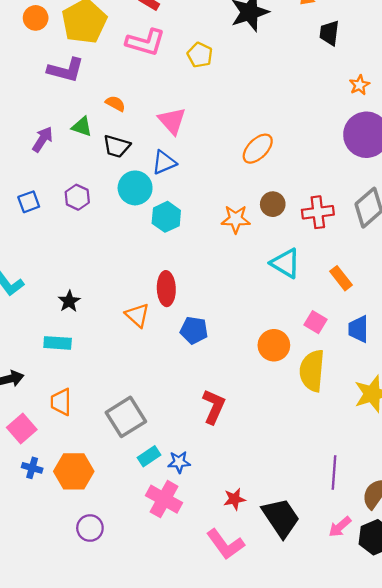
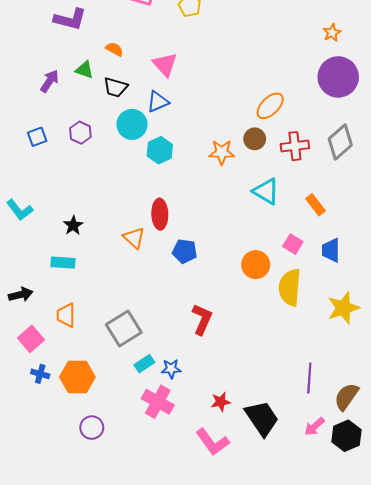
orange ellipse: (258, 149) -> (270, 106), moved

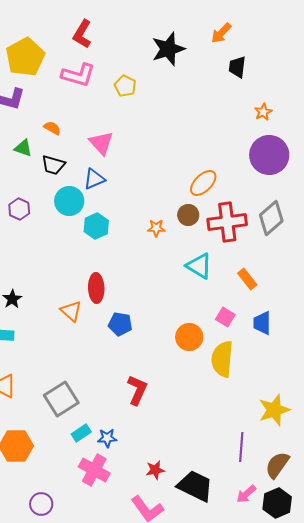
red cross: (295, 146) -> (227, 222), size x1.4
orange star: (222, 152) -> (156, 228), size x0.7
yellow star: (343, 308) -> (274, 410), moved
black trapezoid: (262, 418) -> (195, 486), turned -30
purple circle: (92, 428) -> (41, 504), moved

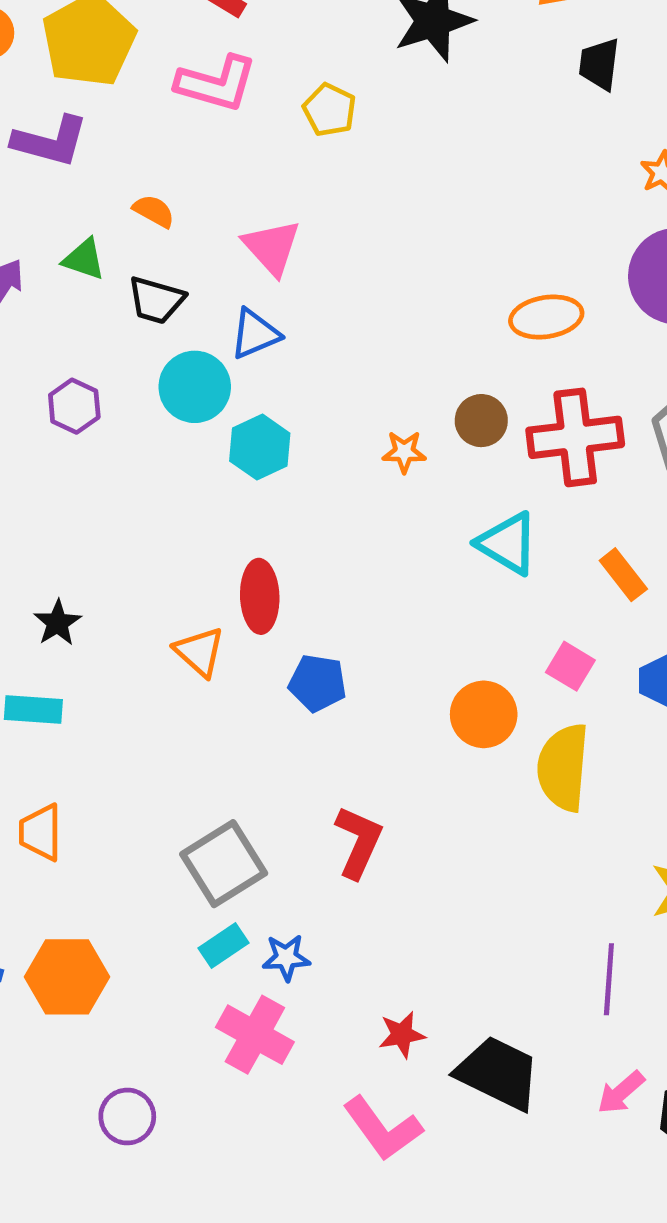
orange ellipse: (203, 183) -> (546, 317), moved, turned 36
gray square: (61, 399) -> (224, 864), moved

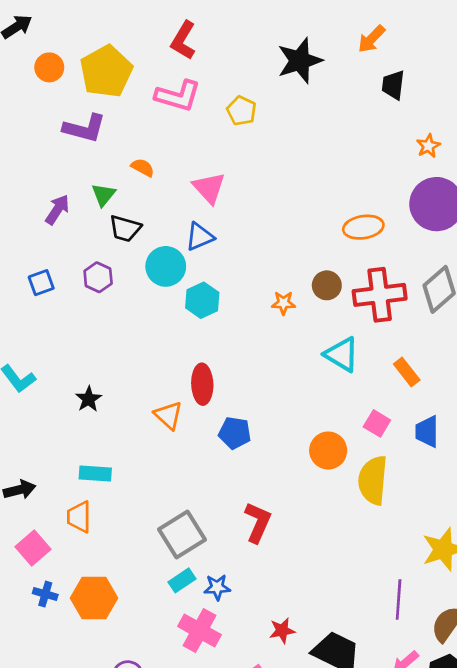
green triangle: (84, 259) -> (103, 195), turned 50
black trapezoid: (156, 300) -> (125, 228), moved
cyan rectangle: (33, 710) -> (95, 474), moved

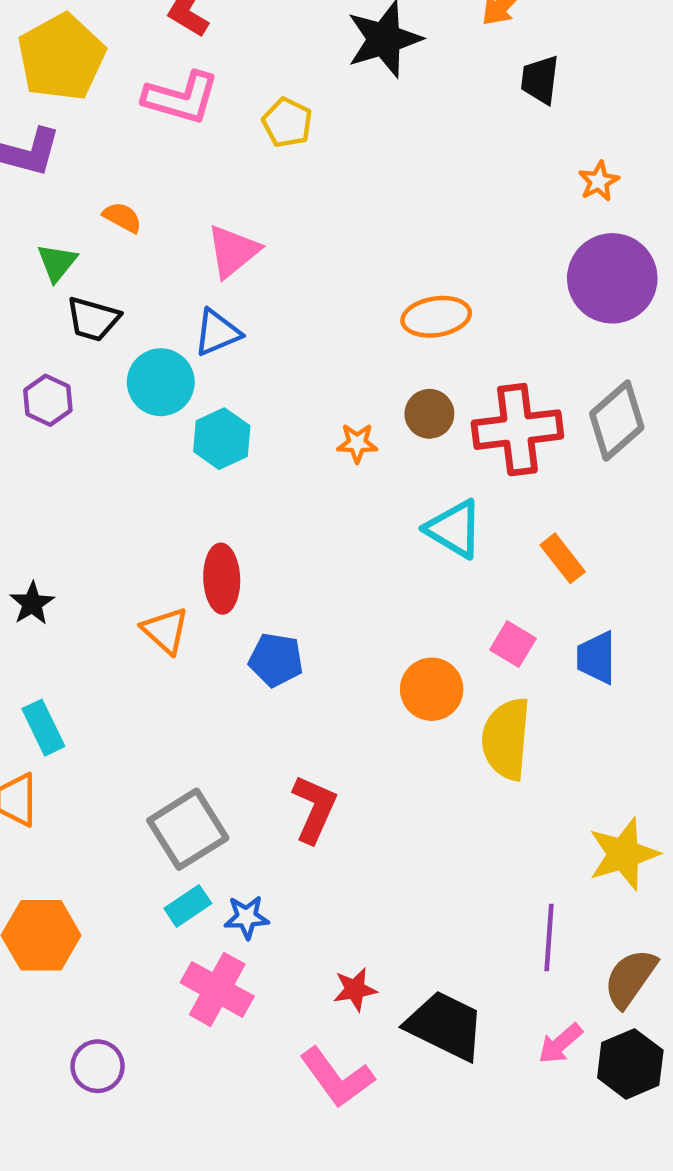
pink triangle: (209, 188) -> (233, 251), turned 33
orange ellipse: (363, 227) -> (436, 317), moved
cyan rectangle: (95, 474) -> (43, 728), turned 60

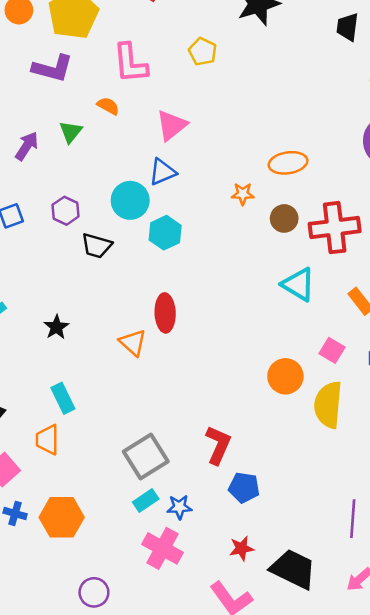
pink L-shape: (181, 98) -> (130, 63), moved, turned 69
black trapezoid: (93, 319) -> (97, 246), moved
orange star: (357, 443) -> (243, 194), moved
blue pentagon: (276, 660) -> (244, 488), moved

